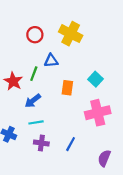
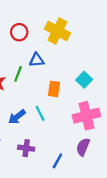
blue arrow: (33, 101) -> (17, 117), moved
cyan line: (36, 122) -> (40, 113), moved, turned 72
blue line: (71, 144) -> (57, 161), moved
purple semicircle: (104, 158) -> (83, 147), moved

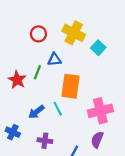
cyan square: (84, 80) -> (98, 48), moved
orange rectangle: (54, 89) -> (70, 86), size x1.6

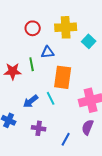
yellow cross: (74, 33) -> (66, 27), turned -30
green line: (37, 72) -> (32, 64), turned -32
red star: (17, 80) -> (13, 71), turned -30

